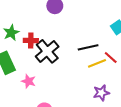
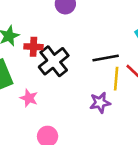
yellow line: (97, 63) -> (116, 79), turned -66
purple star: (101, 93) -> (100, 103), moved

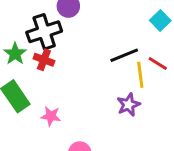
red cross: (33, 47) -> (44, 60), turned 30
black cross: (54, 61) -> (44, 32), moved, turned 32

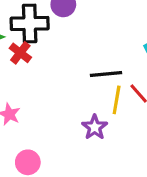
purple star: (129, 105) -> (95, 127), turned -30

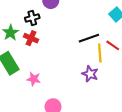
black cross: (30, 23) -> (32, 18), size x0.6

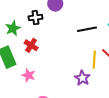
red cross: (31, 38) -> (31, 45), moved
black line: (89, 38) -> (87, 29), moved

